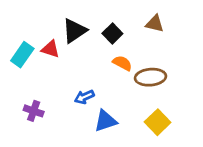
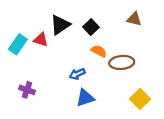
brown triangle: (155, 24) -> (134, 19), moved
blue arrow: (84, 97) -> (77, 74), moved
yellow square: (158, 122) -> (140, 99), moved

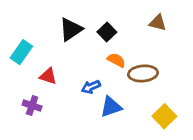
red triangle: (41, 40) -> (48, 76), moved
blue triangle: (85, 98) -> (111, 107), moved

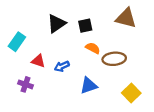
brown triangle: (158, 23) -> (126, 18), size x1.5
black square: (107, 32) -> (85, 26), turned 32
blue arrow: (91, 87) -> (62, 66), moved

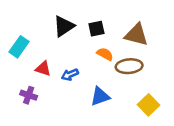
brown triangle: (126, 18) -> (136, 35), moved

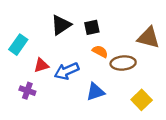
brown triangle: (136, 35) -> (148, 38), moved
red triangle: (43, 69) -> (41, 65), turned -35
blue arrow: (70, 75) -> (67, 71), size x1.5

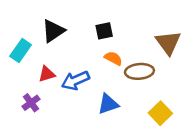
black triangle: (61, 25) -> (53, 31), moved
brown triangle: (148, 38) -> (168, 43), turned 40
purple cross: (27, 91) -> (31, 103), turned 35

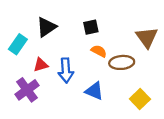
blue arrow: (75, 81) -> (66, 70), turned -70
purple cross: (31, 103) -> (27, 90), size x1.5
blue triangle: (108, 104) -> (94, 91), turned 42

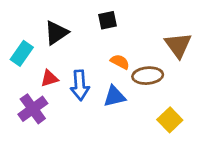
black square: (91, 27) -> (108, 20), moved
blue triangle: (94, 91) -> (114, 96), moved, turned -36

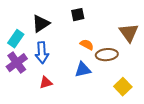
red triangle: (49, 78) -> (46, 83), moved
blue arrow: (80, 85) -> (42, 53), moved
purple cross: (33, 109) -> (17, 63), moved

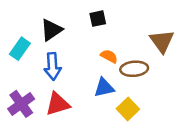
purple cross: (17, 63) -> (21, 104), moved
red triangle: (46, 83) -> (58, 104), size x1.5
yellow square: (123, 87) -> (128, 109), moved

